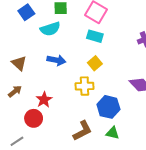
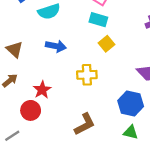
yellow square: (95, 63) -> (106, 44), moved
blue hexagon: (108, 107) -> (131, 104), moved
green triangle: (113, 133) -> (131, 132), moved

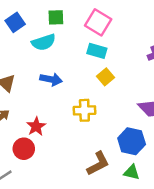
brown L-shape: (85, 124) -> (98, 164), moved

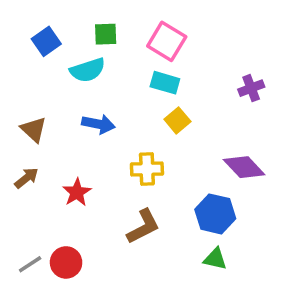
red circle: (24, 149) -> (66, 262), moved
brown L-shape: (98, 164) -> (143, 227), moved

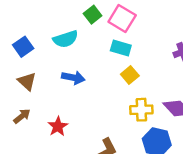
green square: (106, 34) -> (93, 15), moved, turned -36
blue square: (46, 41) -> (23, 47), moved
yellow cross: (147, 169) -> (141, 110), moved

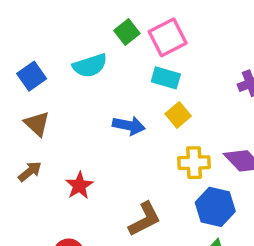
pink square: (122, 18) -> (168, 37), turned 32
blue arrow: (73, 78) -> (129, 126), moved

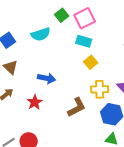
blue arrow: (129, 126) -> (47, 78), moved
brown L-shape: (145, 219) -> (77, 107), moved

